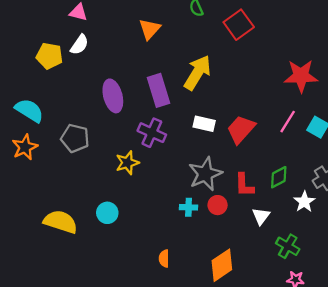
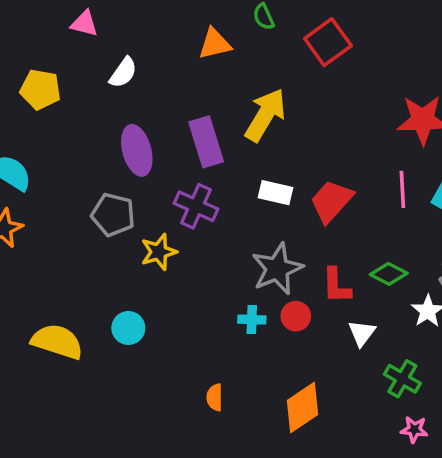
orange triangle: (150, 29) -> (215, 44), moved, turned 35
white semicircle: (79, 45) -> (123, 73), moved
pink line: (288, 122) -> (402, 189), turned -35
gray pentagon: (75, 138) -> (113, 215), moved
green diamond: (279, 177) -> (389, 274), turned 55

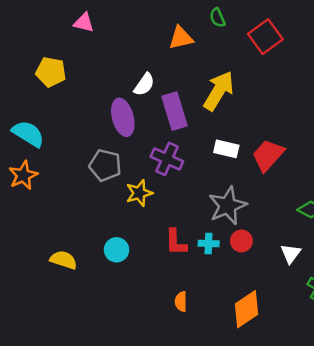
white semicircle: (123, 73) -> (144, 85), moved
red L-shape: (336, 286) -> (176, 242), moved
yellow semicircle: (57, 342) -> (64, 260), size x0.7

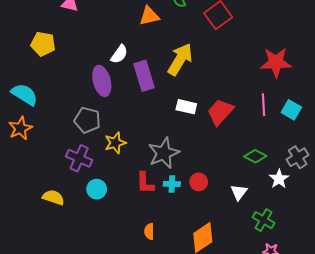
purple cross: (167, 159) -> (79, 158), moved
gray star: (228, 206) -> (164, 153), moved

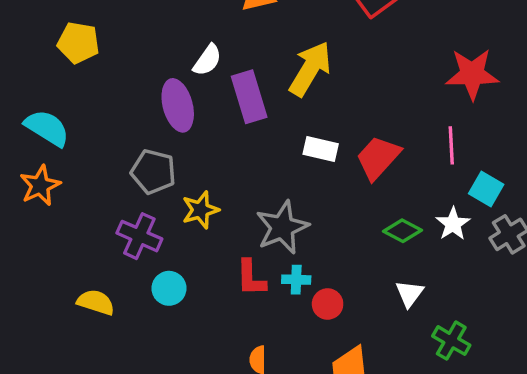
cyan square: (291, 110) -> (486, 189), moved
green diamond: (255, 156) -> (402, 231), moved
white star: (279, 179) -> (453, 224), moved
red circle: (199, 182) -> (328, 304), moved

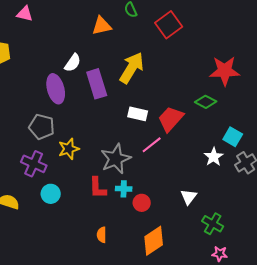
pink line: (451, 145) -> (152, 145), moved, turned 55
green diamond: (402, 231) -> (206, 102), moved

